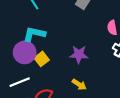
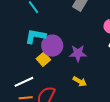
purple circle: (25, 52) -> (52, 46), moved

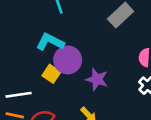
yellow square: (43, 59) -> (51, 74), turned -32

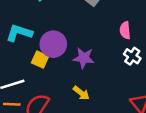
cyan L-shape: (50, 42) -> (19, 33), moved

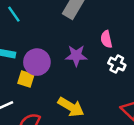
purple star: (84, 58) -> (76, 56), moved
yellow arrow: (81, 93) -> (71, 107), size x1.5

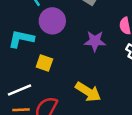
purple circle: (37, 62) -> (52, 21), moved

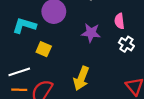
yellow arrow: (88, 92) -> (81, 78), turned 75

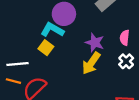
cyan L-shape: (24, 26) -> (52, 30), moved
yellow arrow: (81, 78) -> (91, 63), moved

